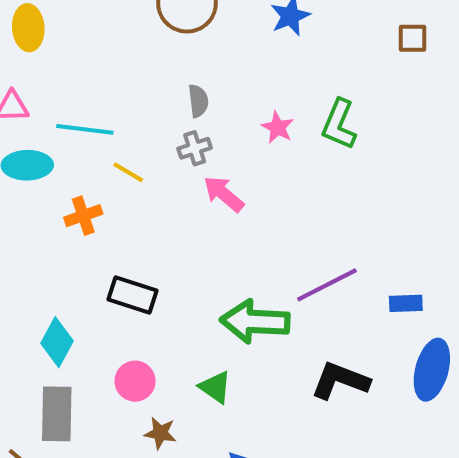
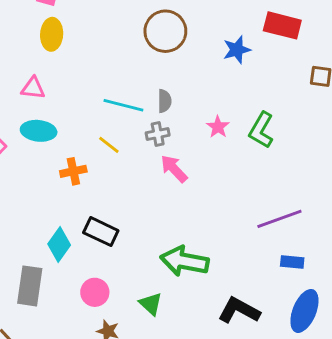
cyan line: (85, 129) -> (123, 105), moved
purple line: (327, 285) -> (279, 219), moved
cyan diamond: (57, 342) -> (59, 244), moved
gray rectangle: (57, 414) -> (30, 286), moved

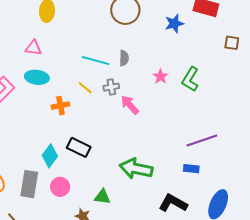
gray cross: (158, 134) -> (111, 87), moved
blue rectangle: (292, 262) -> (191, 169), moved
pink circle: (95, 292) -> (60, 187), moved
green triangle: (151, 304) -> (102, 197), moved, turned -36

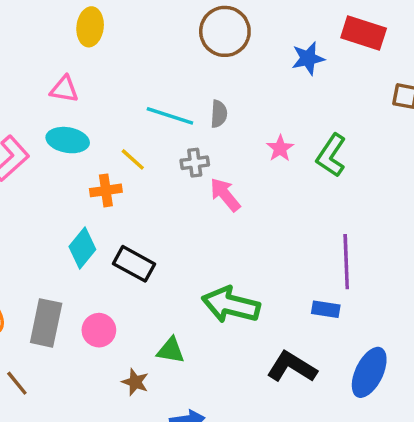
yellow line: (85, 88) -> (133, 159), moved
purple line: (202, 140) -> (346, 262), turned -76
cyan diamond: (50, 156) -> (82, 248), moved

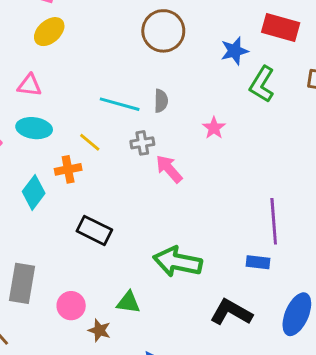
yellow ellipse: (90, 27) -> (49, 32), turned 44
green L-shape: (331, 155) -> (262, 84), moved
cyan diamond: (82, 248) -> (34, 192), moved
pink circle: (99, 330) -> (71, 306), moved

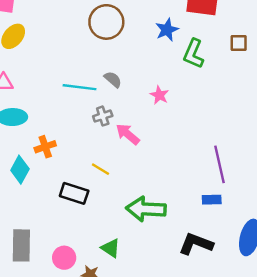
gray semicircle: (161, 101) -> (113, 79), turned -42
yellow line: (90, 142) -> (101, 169), moved
green triangle: (128, 302) -> (111, 248), turned 35

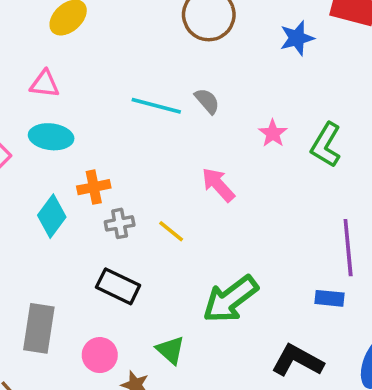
green L-shape: (193, 54) -> (326, 145), moved
gray cross: (103, 116) -> (120, 223), moved
black rectangle: (74, 193) -> (118, 286), moved
green arrow: (146, 209) -> (230, 299), turned -48

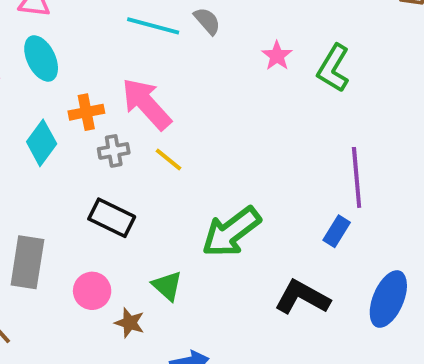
cyan ellipse: (51, 137) -> (41, 58), turned 57
pink arrow: (218, 185) -> (146, 104), moved, size x1.4
blue rectangle: (330, 298) -> (337, 231), turned -64

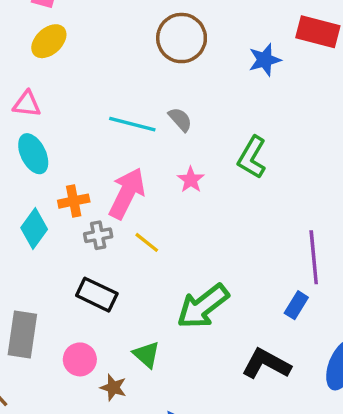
pink star: (277, 56) -> (191, 180), moved
green L-shape: (333, 68) -> (252, 157), moved
pink arrow: (146, 104) -> (127, 193), turned 69

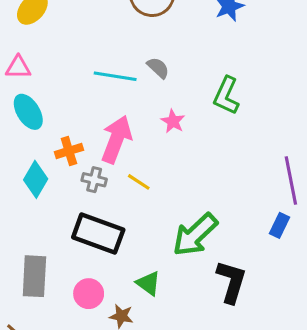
gray cross: (98, 235) -> (94, 180), turned 30
black rectangle: (97, 295) -> (98, 233), size x1.4
black L-shape: (266, 364) -> (231, 282), moved, turned 84

